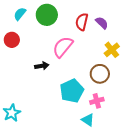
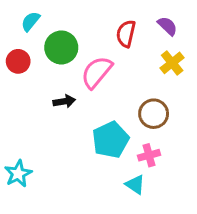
green circle: (47, 15) -> (61, 47), moved
purple semicircle: (102, 23) -> (167, 26), moved
yellow cross: (112, 50) -> (172, 63), moved

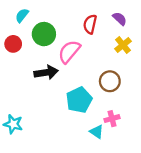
black arrow: (64, 101) -> (46, 72), size x1.5
pink cross: (149, 155) -> (112, 119), moved
cyan star: (18, 174) -> (13, 124), turned -30

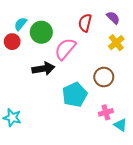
cyan semicircle: (22, 15) -> (20, 24), moved
cyan triangle: (97, 132) -> (120, 125), moved

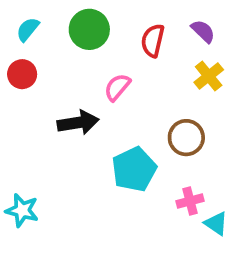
cyan semicircle: (20, 24) -> (28, 29), moved
green circle: (41, 32) -> (89, 29), moved
pink semicircle: (65, 49) -> (117, 87), size x0.7

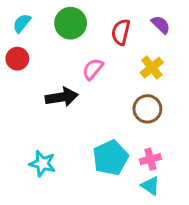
yellow cross: (209, 76) -> (152, 68), moved
cyan pentagon: (134, 169) -> (110, 158), moved
cyan star: (22, 210) -> (42, 164), moved
cyan triangle: (216, 223) -> (150, 186), moved

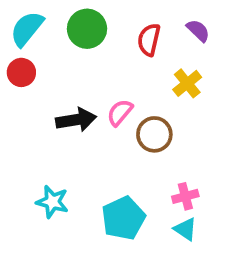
cyan semicircle: (22, 23) -> (27, 29), size x1.5
pink semicircle: (93, 69) -> (120, 113), moved
brown circle: (147, 109) -> (154, 134), moved
cyan pentagon: (110, 158) -> (123, 218), moved

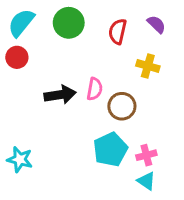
yellow cross: (187, 83) -> (148, 66), turned -35
pink semicircle: (120, 113) -> (95, 89), turned 150
cyan star: (52, 202) -> (20, 159), moved
cyan pentagon: (123, 218) -> (110, 149), moved

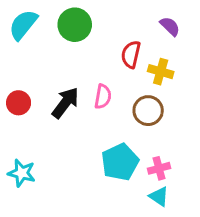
red semicircle: (118, 31) -> (131, 54), moved
red circle: (17, 57) -> (19, 103), moved
black arrow: (60, 95) -> (65, 103), turned -44
brown circle: (122, 106) -> (148, 111), moved

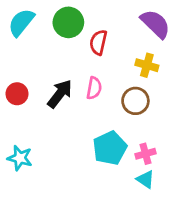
purple semicircle: (170, 26) -> (155, 24), size x1.6
red semicircle: (131, 54) -> (98, 42), moved

